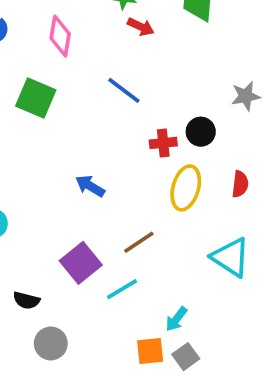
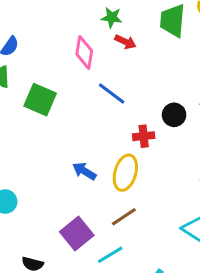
pink diamond: (60, 36) -> (84, 52), moved
black circle: (201, 132) -> (174, 115), moved
yellow ellipse: (186, 188) -> (125, 173), moved

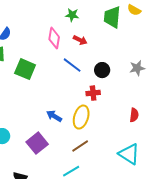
red arrow: (125, 42) -> (80, 40), moved
black circle: (174, 115) -> (102, 70), moved
purple square: (77, 234) -> (37, 143), moved

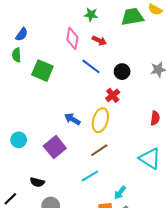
green trapezoid: (112, 17) -> (132, 17), turned 75
red cross: (93, 93) -> (113, 95), turned -32

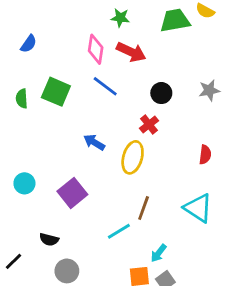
red arrow: (99, 41) -> (131, 52), size x1.5
green semicircle: (17, 55) -> (22, 99), moved
blue line: (91, 66) -> (105, 86), moved
blue arrow: (72, 119) -> (94, 142), moved
brown line: (99, 150) -> (144, 208), moved, turned -36

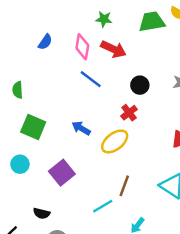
blue semicircle: (29, 44) -> (45, 42), moved
green square: (56, 92) -> (33, 127), moved
yellow ellipse: (133, 157) -> (115, 141), turned 36

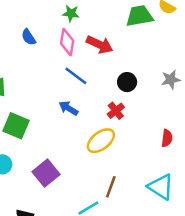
green star: (104, 19) -> (71, 13), moved
blue semicircle: (45, 42) -> (28, 37), turned 112
blue arrow: (81, 128) -> (68, 108), moved

